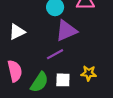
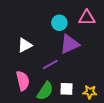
purple line: (55, 54) -> (50, 64), moved
yellow star: (89, 73) -> (90, 92), moved

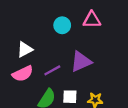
purple triangle: (70, 44) -> (81, 62), moved
pink semicircle: (23, 81) -> (23, 74), moved, turned 78

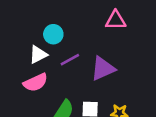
cyan circle: (62, 25) -> (53, 34), moved
purple line: (52, 70) -> (70, 60), moved

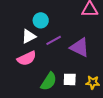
purple triangle: (103, 68) -> (80, 47), turned 50

